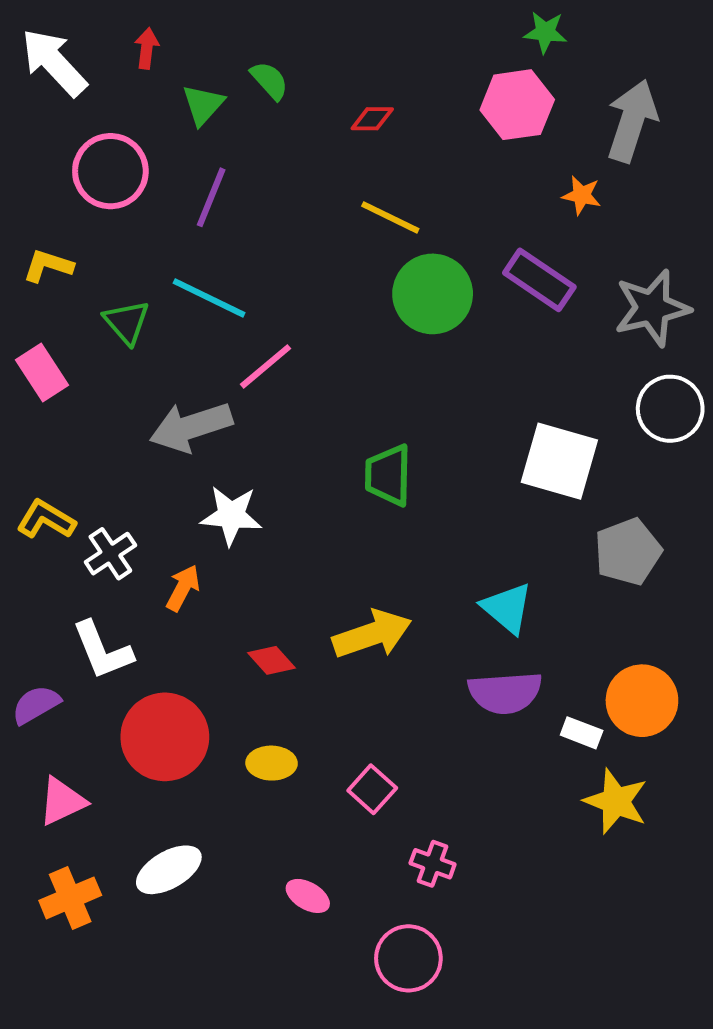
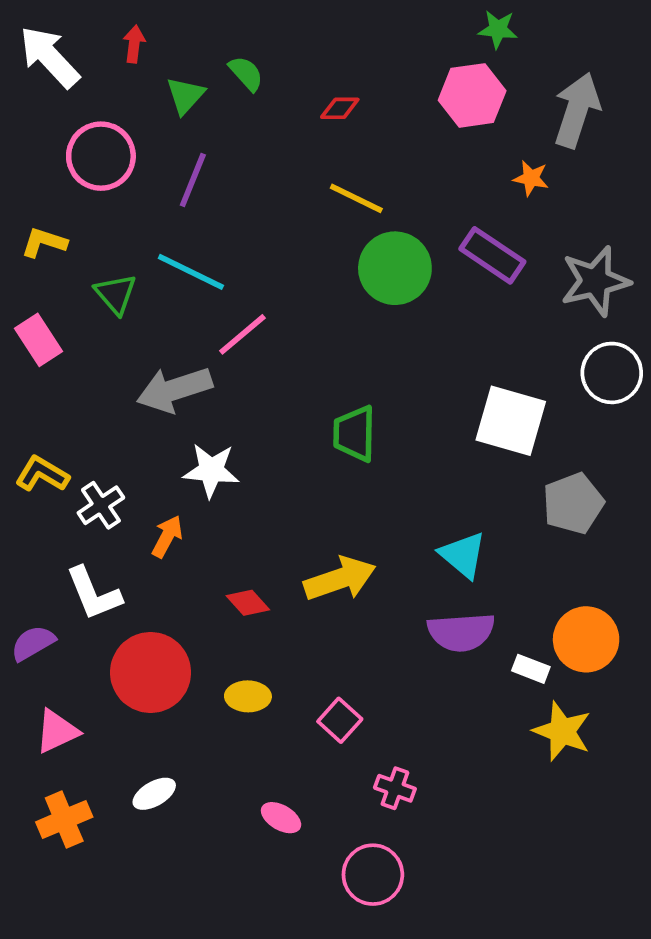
white ellipse: (169, 870) -> (154, 794), size x0.7

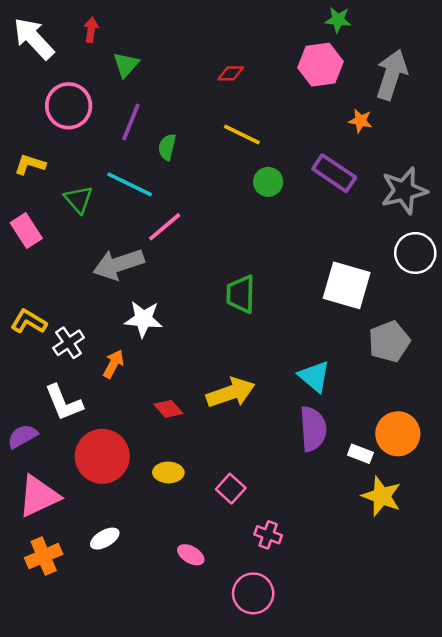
green semicircle: (246, 73) -> (167, 147), moved, turned -125
green circle: (395, 268) -> (268, 182), size x0.6
purple semicircle: (461, 632) -> (313, 429), turned -90
pink triangle: (57, 731) -> (39, 496), size x1.4

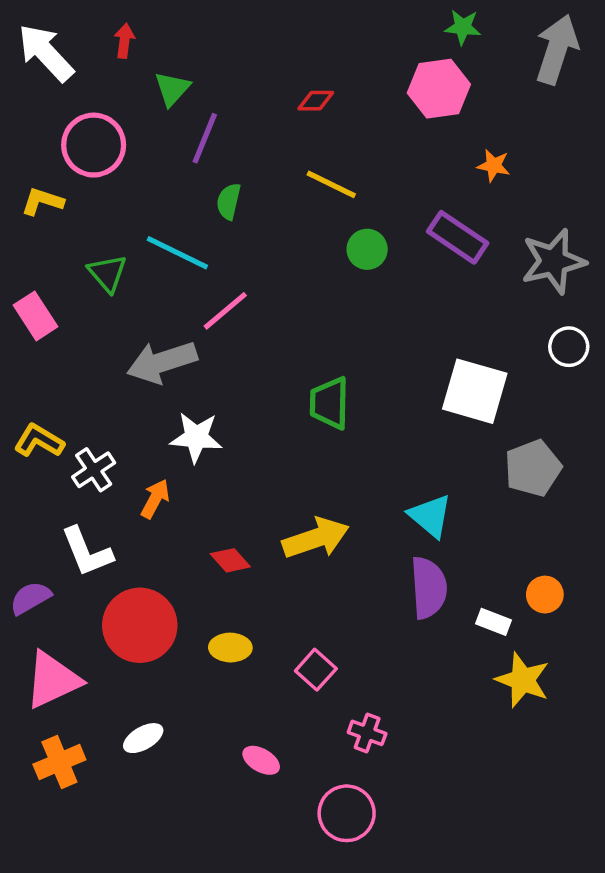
gray arrow: (392, 75) -> (557, 49), moved
purple line: (131, 122) -> (205, 138), moved
yellow L-shape: (30, 164) -> (42, 201), moved
white circle: (415, 253) -> (569, 347), size x0.7
orange circle: (398, 434) -> (545, 595), size x0.6

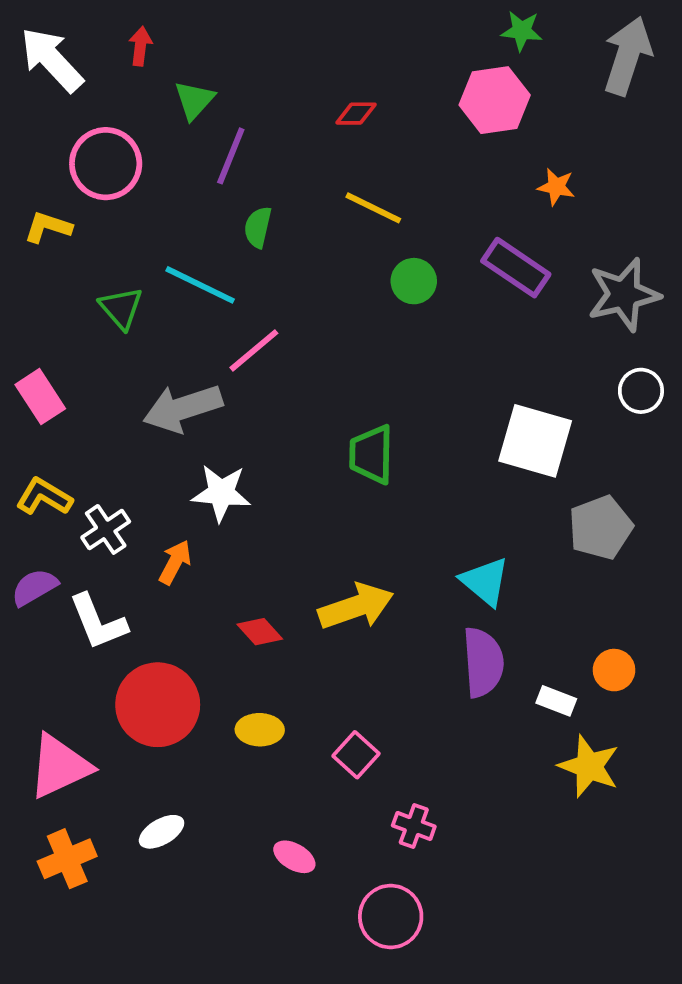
pink rectangle: (36, 316) -> (40, 397), moved
purple semicircle: (30, 598) -> (34, 587), moved

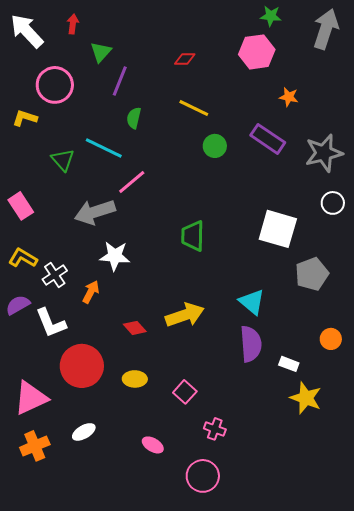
orange circle: (614, 670) -> (331, 339), moved

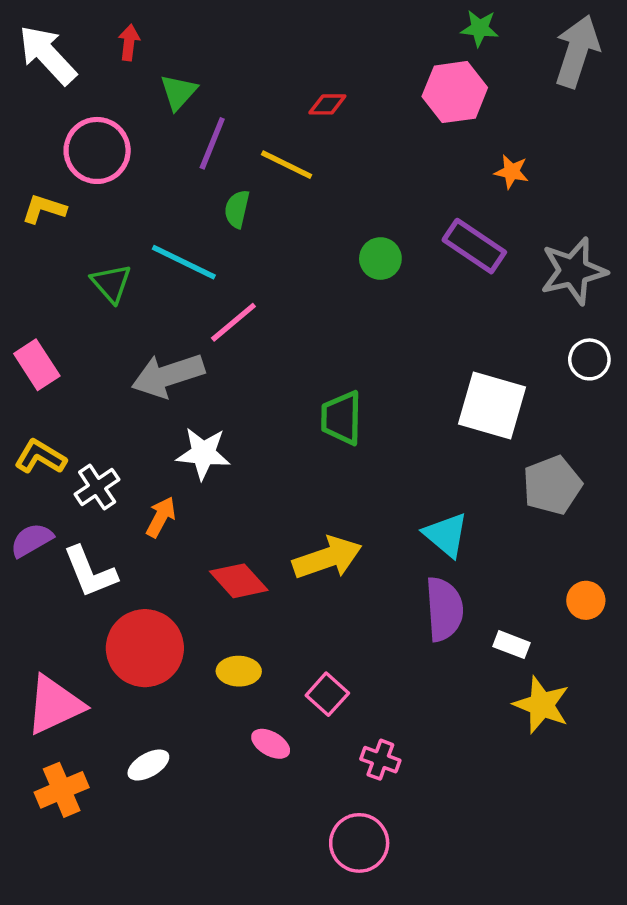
yellow line: (194, 108) -> (287, 165), moved
red diamond: (135, 328) -> (239, 581), size x1.4
pink ellipse: (153, 445) -> (271, 744), moved

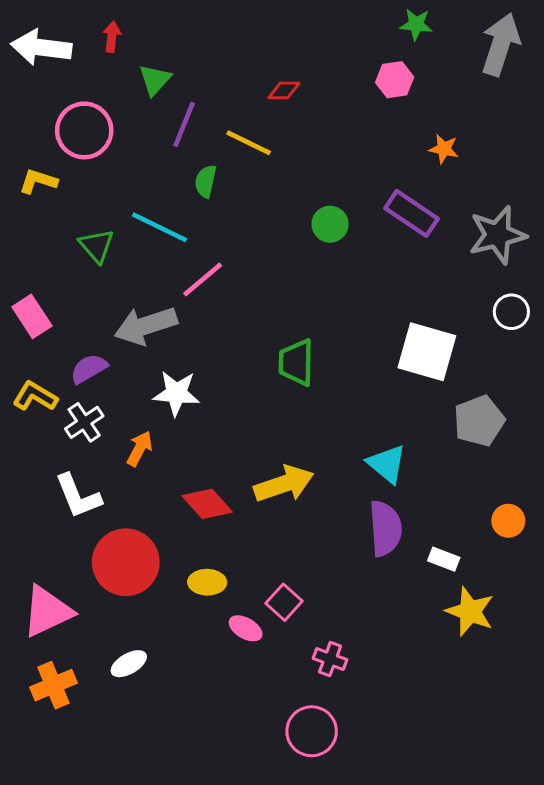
white arrow: (47, 55) -> (41, 47), turned -40
pink hexagon: (455, 92) -> (395, 80), size x0.7
purple semicircle: (32, 540) -> (89, 369), moved
pink ellipse: (271, 744) -> (246, 628), moved

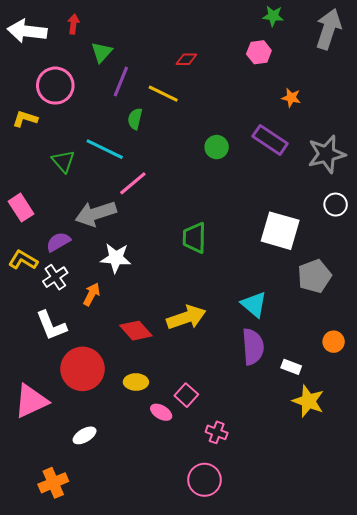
orange cross: (53, 685) -> (53, 483), moved

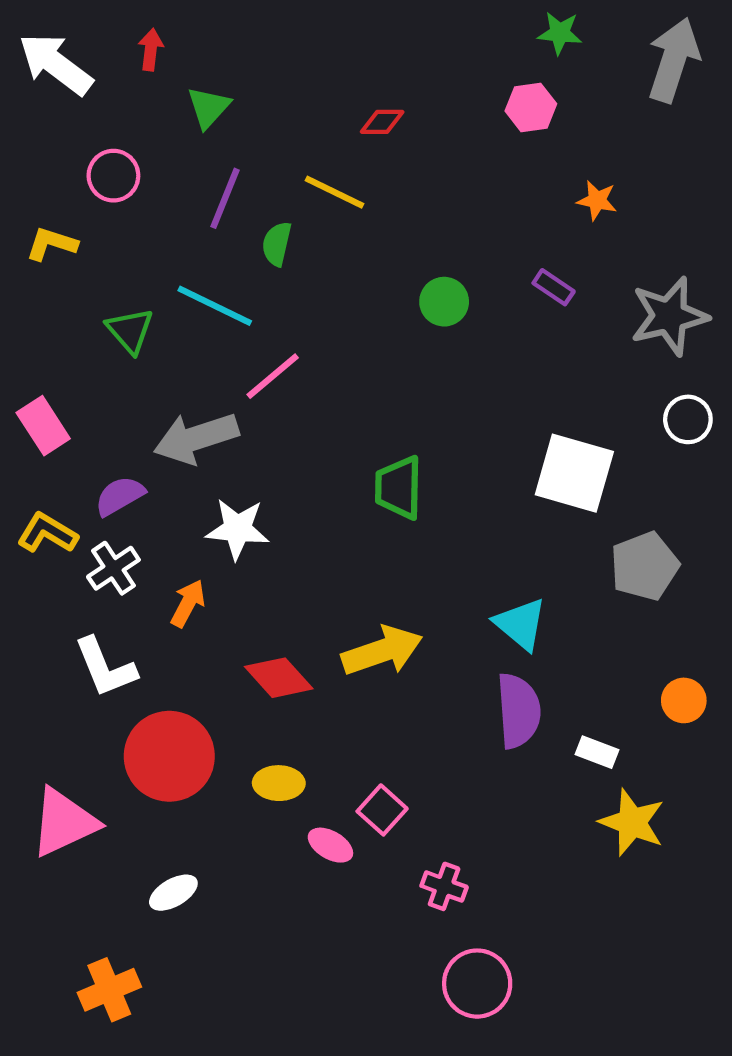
white arrow: (27, 31) -> (56, 64), turned 30
purple line: (121, 82) -> (225, 198), moved
pink circle: (55, 86) -> (113, 176), size x0.7
purple rectangle: (270, 140) -> (554, 287), size x0.6
pink circle: (205, 480) -> (477, 984), moved

